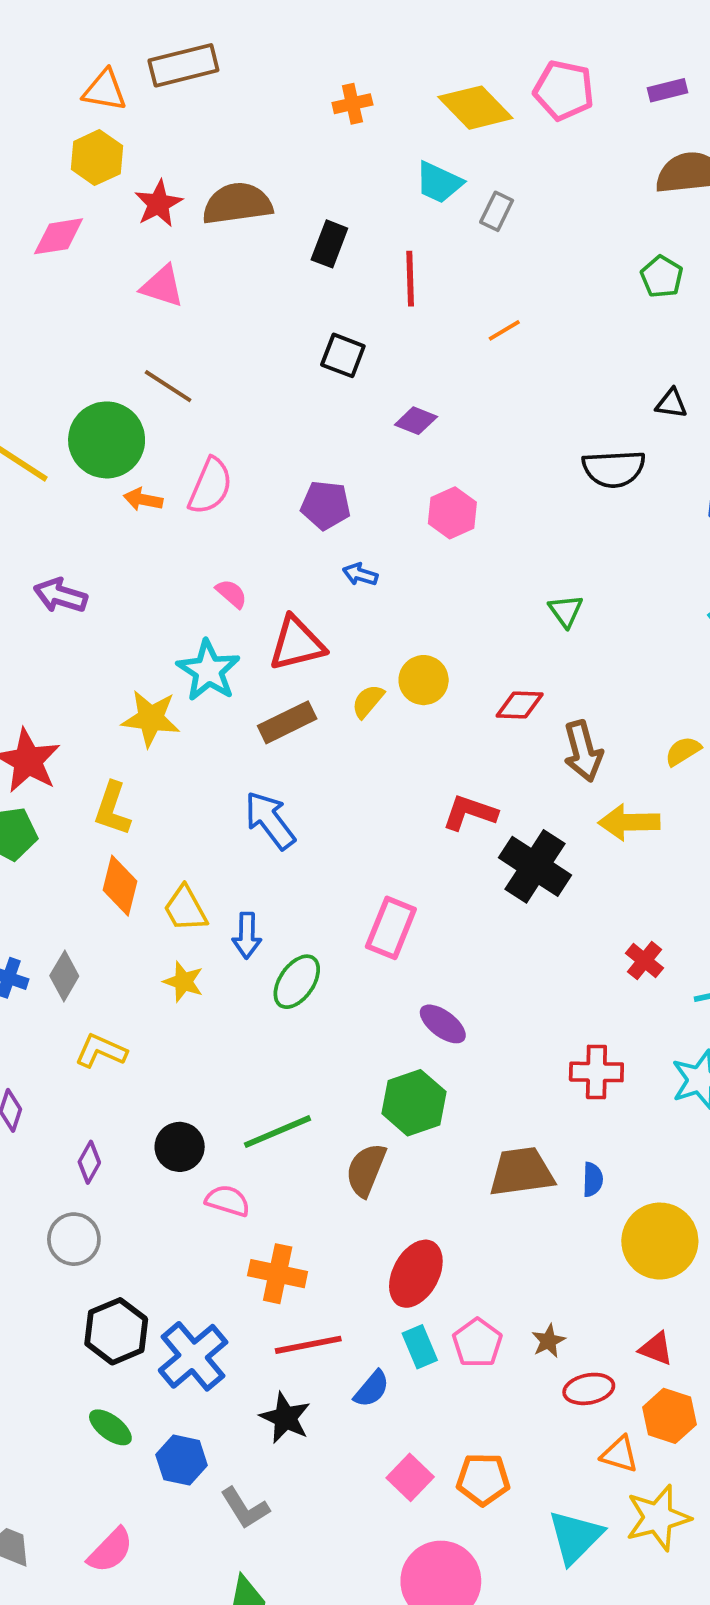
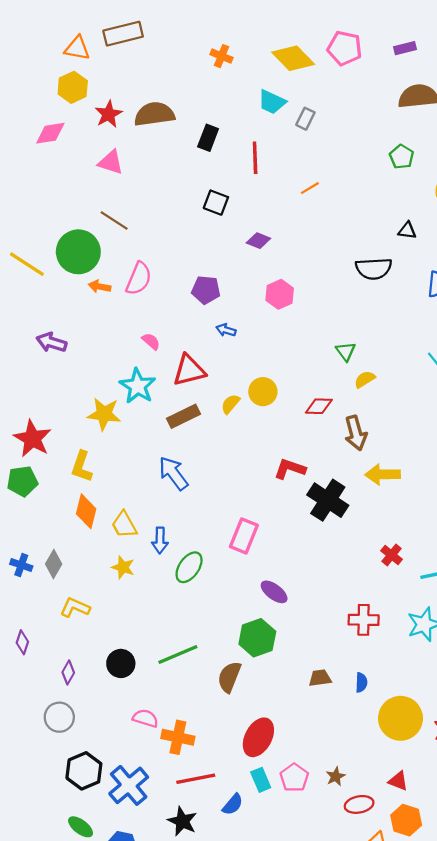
orange cross: (352, 104) -> (221, 56), turned 35
yellow semicircle: (683, 751) -> (365, 379), moved
brown trapezoid: (522, 1172) -> (320, 678), size x0.6
pink semicircle: (228, 1201) -> (145, 718), moved

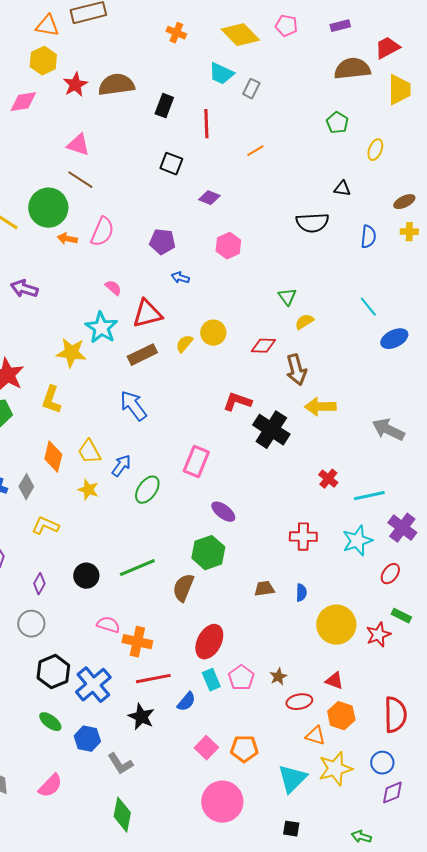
pink pentagon: (345, 48) -> (286, 26), size x0.7
pink triangle: (111, 162) -> (78, 145), moved
orange diamond: (86, 511) -> (53, 457), moved
blue arrow: (160, 540) -> (121, 466), turned -145

